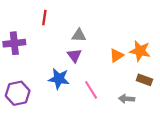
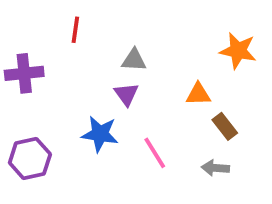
orange star: (140, 51) -> (238, 51), moved
orange triangle: (117, 55) -> (198, 94), turned 32
brown rectangle: (144, 80) -> (225, 126), moved, turned 32

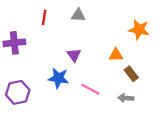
gray triangle: (134, 60) -> (78, 15), moved
pink line: (155, 153) -> (90, 89), turned -30

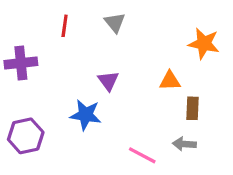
gray triangle: (78, 15) -> (115, 23), turned 48
brown rectangle: (131, 74) -> (192, 108), turned 40
pink line: (90, 89) -> (142, 155), moved

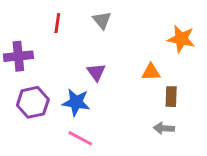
purple hexagon: (26, 136) -> (33, 102), moved
pink line: (142, 155) -> (80, 138), moved

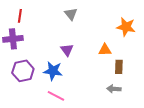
red line: (57, 23) -> (20, 16), moved

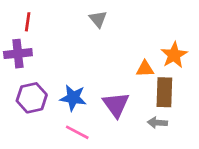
orange star: (126, 27) -> (174, 55), moved, turned 30
purple triangle: (67, 50) -> (116, 105), moved, size x1.5
brown rectangle: (119, 67) -> (164, 92), size x1.5

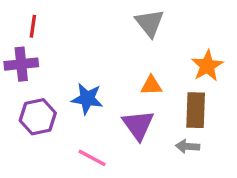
gray triangle: (98, 19) -> (150, 23), moved, size x1.4
orange triangle: (145, 69) -> (151, 85), moved
blue star: (73, 98) -> (87, 99), moved

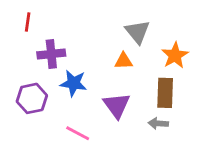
gray triangle: (150, 23) -> (137, 32), moved
purple cross: (21, 64) -> (51, 54), moved
orange triangle: (151, 85) -> (124, 61), moved

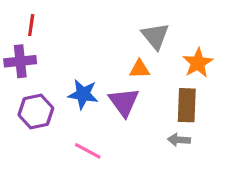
purple cross: (51, 54) -> (20, 61), moved
purple triangle: (117, 105) -> (124, 102), moved

